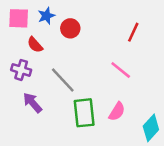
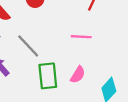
pink line: (121, 70) -> (81, 37), turned -36

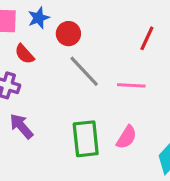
gray line: (28, 46) -> (84, 71), moved

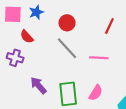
red circle: (68, 34) -> (67, 23), moved
purple arrow: (21, 126) -> (38, 85), moved

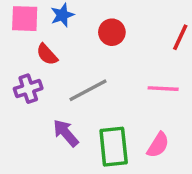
gray line: (67, 48) -> (88, 90), moved, turned -75
purple cross: (15, 58) -> (28, 89), turned -35

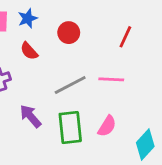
red semicircle: (47, 54) -> (29, 51), moved
gray line: (88, 90) -> (70, 85), moved

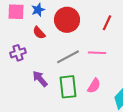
red circle: (69, 33) -> (67, 20), size x1.6

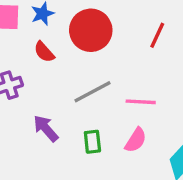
pink line: (97, 53) -> (141, 102), moved
green rectangle: (68, 87) -> (92, 142), size x0.6

